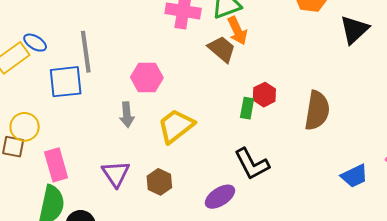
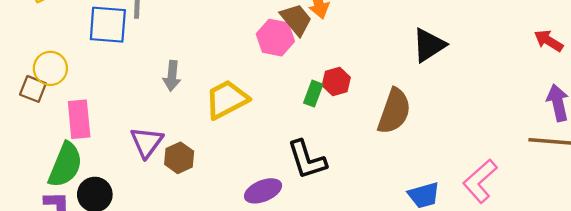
black triangle: (354, 30) -> (429, 45), moved
pink hexagon: (147, 78) -> (275, 38), moved
brown hexagon: (159, 182) -> (179, 158), moved

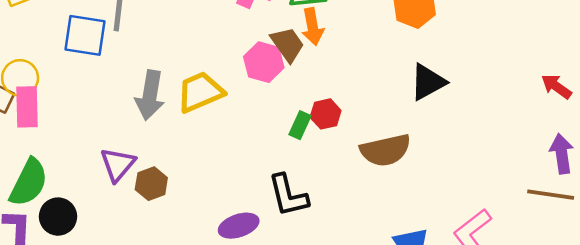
gray arrow: (172, 76) -> (150, 95), size x1.5
yellow trapezoid: (227, 99) -> (200, 92), moved
brown semicircle: (394, 111) -> (385, 150), turned 54
pink rectangle: (79, 119) -> (27, 107), moved

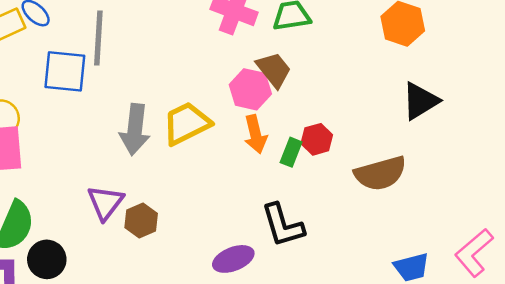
orange arrow: (313, 27) -> (255, 134), moved

